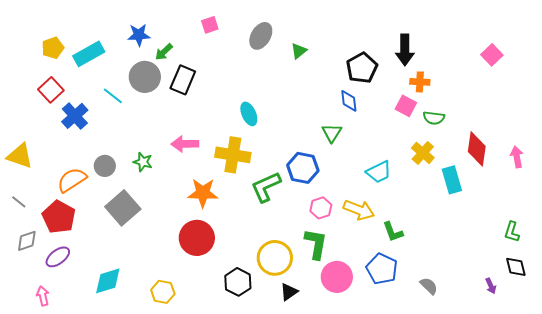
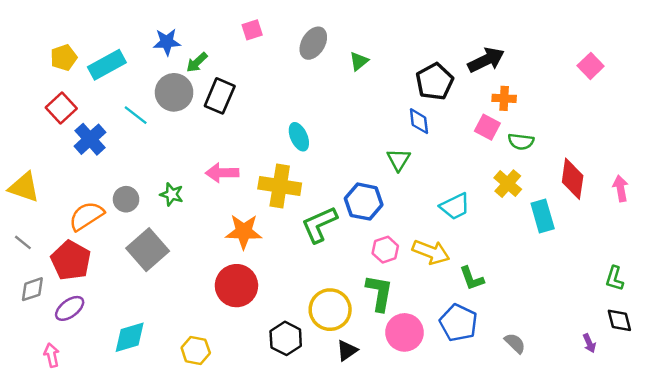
black arrow: (405, 50) -> (486, 60), turned -116

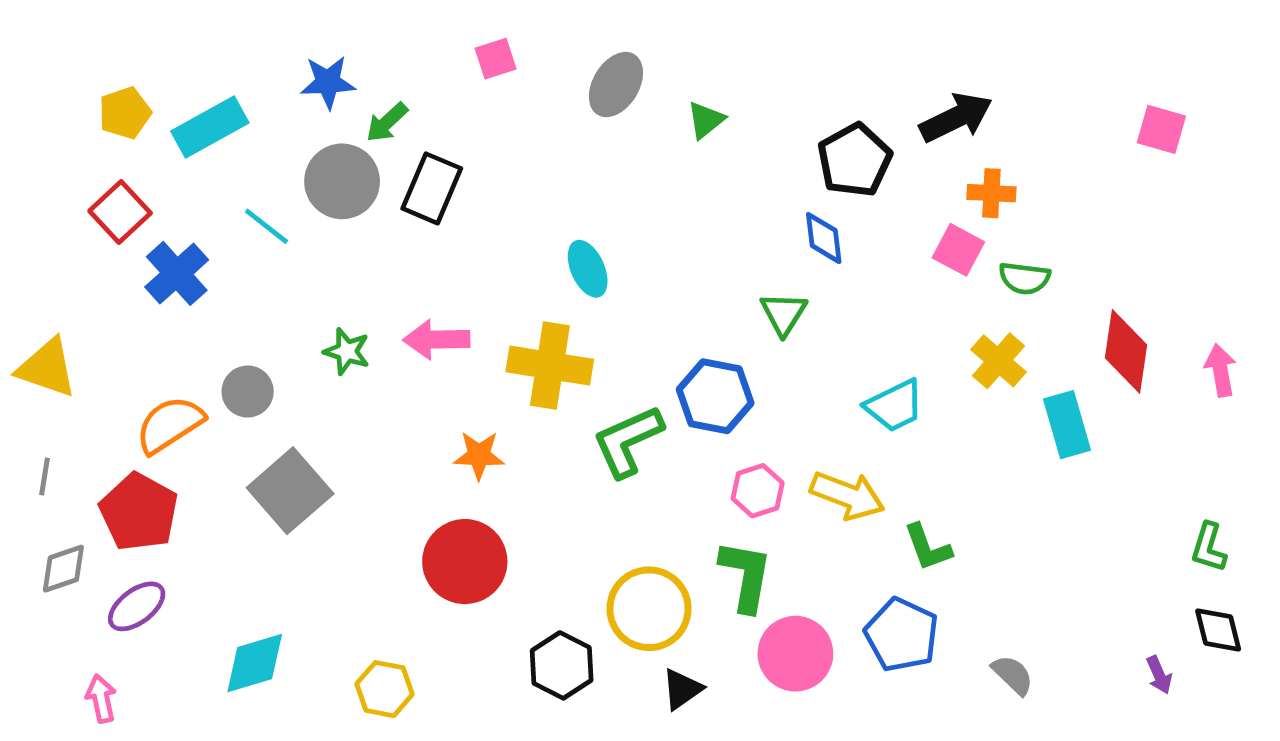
pink square: (591, 66) -> (1161, 129), turned -30
green star: (172, 194) -> (347, 351), moved
orange star: (244, 232) -> (479, 455), size x0.7
gray line: (23, 242) -> (45, 477), turned 60

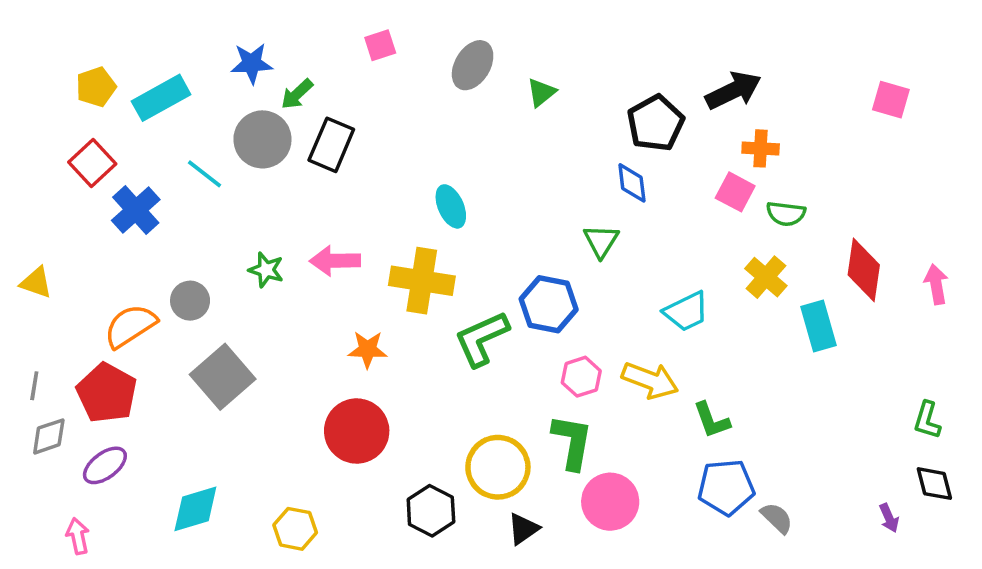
yellow triangle: (47, 368) -> (36, 283), size x0.7
gray line: (45, 477) -> (34, 386), moved
blue pentagon: (902, 635) -> (726, 487), moved, turned -30

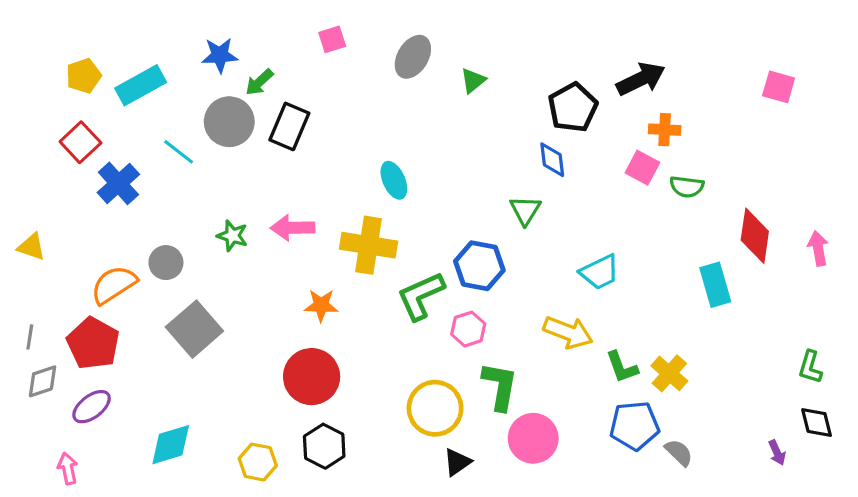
yellow cross: (766, 277) -> (669, 373), moved
pink hexagon: (581, 377) -> (468, 329), moved
black hexagon: (431, 511) -> (324, 446), moved

